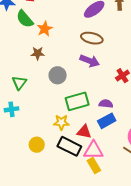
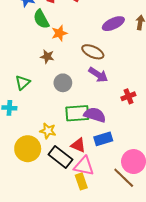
brown ellipse: (92, 38) -> (93, 52), moved
purple semicircle: (106, 104) -> (95, 115), moved, size x1.5
yellow star: (61, 122) -> (48, 131), moved
yellow circle: (37, 145) -> (28, 149), size x1.6

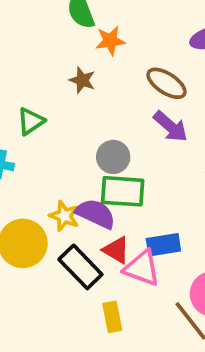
gray circle: (63, 83) -> (113, 157), moved
purple semicircle: (95, 115) -> (96, 214), moved
pink triangle: (84, 166) -> (142, 268), moved

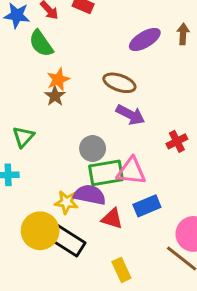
orange star: (110, 41) -> (58, 79), moved
brown star: (82, 80) -> (55, 96), turned 30
black rectangle: (80, 267) -> (67, 241), moved
pink triangle: (142, 268) -> (131, 171), moved

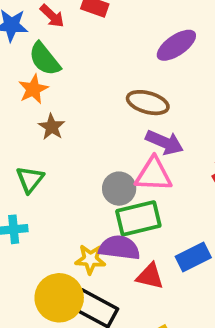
orange star: (58, 79) -> (33, 89), moved
brown star: (55, 96) -> (52, 127), moved
pink triangle: (131, 171) -> (153, 174), moved

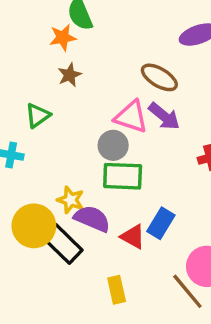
pink triangle: (153, 174) -> (131, 117), moved
purple semicircle: (119, 248) -> (92, 219), moved
blue rectangle: (193, 257) -> (161, 223), turned -48
red triangle: (150, 276) -> (133, 237), moved

